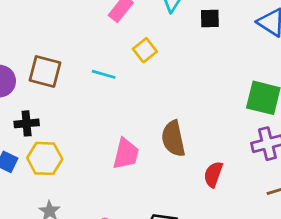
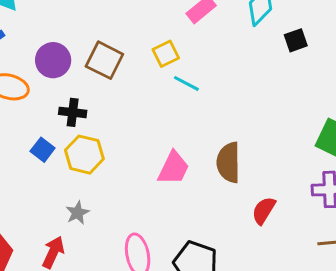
black square: (210, 18) -> (296, 40), turned -30
yellow square: (145, 50) -> (166, 54), moved
cyan line: (104, 74) -> (186, 83), moved

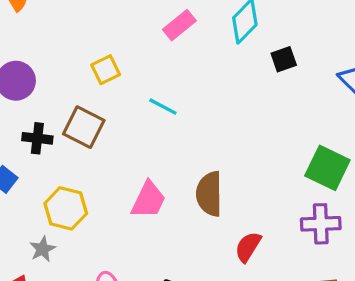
yellow square: (166, 54) -> (106, 70), moved
brown square: (104, 60) -> (84, 127), moved
yellow hexagon: (84, 155) -> (66, 208), moved

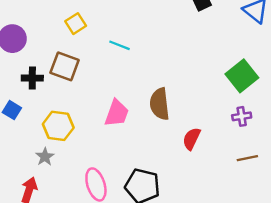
green square: (327, 168) -> (242, 76), turned 32
purple cross: (321, 224) -> (242, 116), size x0.7

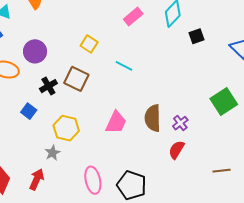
yellow square: (76, 24) -> (89, 44), turned -30
black cross: (32, 78) -> (48, 86), turned -36
purple cross: (242, 116) -> (180, 123), moved, turned -35

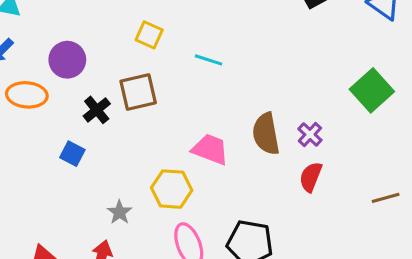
brown square: (76, 79) -> (138, 92), turned -30
pink trapezoid: (116, 122) -> (210, 149), turned -85
yellow hexagon: (66, 128) -> (172, 189), moved

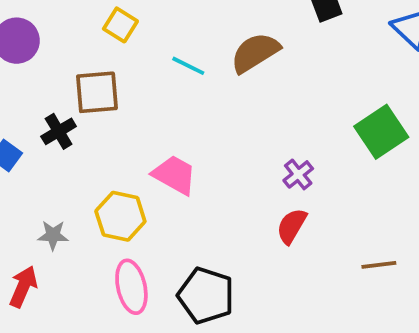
black cross: (97, 110) -> (59, 131), moved
brown semicircle: (266, 134) -> (255, 53), moved, turned 60
gray star: (120, 212) -> (53, 235), turned 30

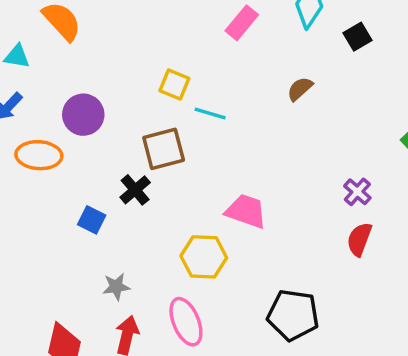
brown semicircle: (255, 53) -> (300, 89), size x0.6
cyan line: (188, 66) -> (210, 113), moved
gray star: (53, 235) -> (116, 287), moved
pink ellipse: (131, 287) -> (186, 322), moved

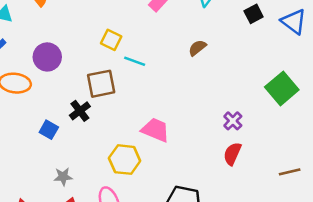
black square: (358, 37) -> (254, 14), moved

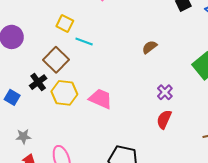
brown semicircle: (197, 48) -> (149, 47), moved
brown square: (101, 84) -> (56, 60), turned -35
yellow hexagon: (125, 160) -> (64, 93), moved

